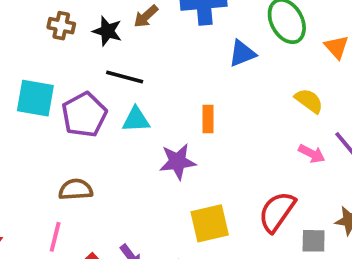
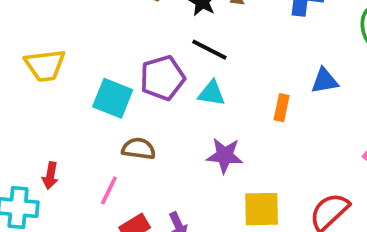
blue triangle: (242, 53) -> (325, 81), moved
cyan square: (35, 98) -> (113, 98), moved
purple star: (178, 162) -> (225, 155), moved

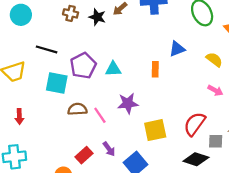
black line: (209, 50) -> (47, 49), moved
red arrow: (50, 176) -> (19, 117), moved
pink line: (109, 190) -> (100, 115), moved, turned -49

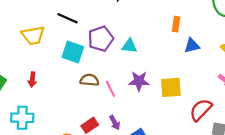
blue triangle: (177, 49) -> (192, 46), moved
orange rectangle: (155, 69) -> (176, 24), moved
yellow square: (155, 130) -> (171, 87), moved

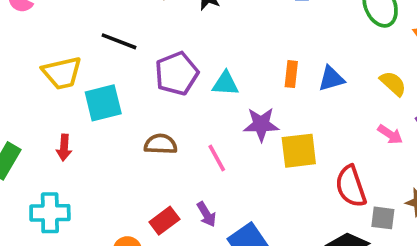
orange rectangle: (176, 24) -> (291, 74), moved
cyan square: (73, 52) -> (103, 103), moved, turned -30
purple star: (139, 81) -> (261, 124), moved
pink line: (110, 89) -> (217, 158), moved
red semicircle: (201, 110) -> (351, 186), turned -60

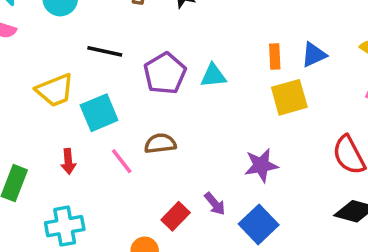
purple star: (261, 124) -> (261, 165), moved
yellow square: (299, 151) -> (289, 97), moved
pink line: (217, 158) -> (122, 161), moved

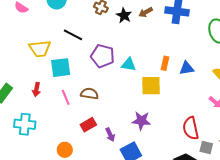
purple pentagon: (165, 73) -> (103, 56), turned 30
yellow square: (289, 97) -> (151, 86), moved
red rectangle: (176, 216) -> (88, 125), moved

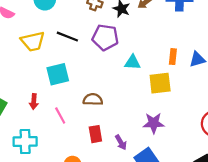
yellow trapezoid: (40, 49) -> (33, 41), moved
purple pentagon: (103, 56) -> (105, 37), moved
pink line: (66, 97) -> (60, 115), moved
red rectangle: (88, 125) -> (95, 134), turned -63

